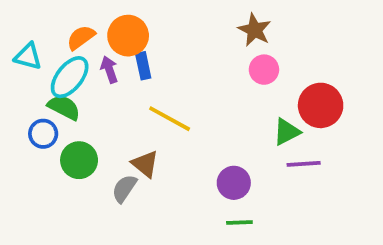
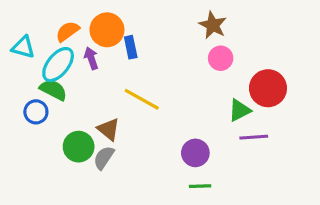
blue rectangle: (143, 66) -> (131, 47), moved
green circle: (79, 160) -> (79, 147), moved
brown triangle: (145, 164) -> (109, 129), moved

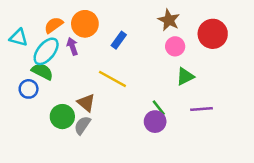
blue rectangle: (131, 47) -> (119, 40), moved, turned 48
red circle: (268, 88) -> (213, 34), moved
green triangle: (240, 110) -> (185, 76), moved
green line: (200, 186) -> (159, 108), moved, turned 54

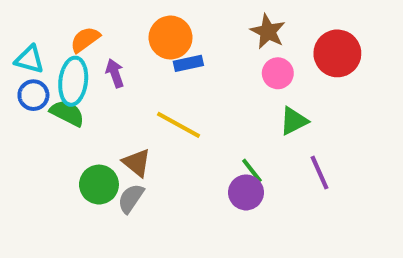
orange circle: (85, 24) -> (171, 38), moved
blue rectangle: (119, 40) -> (188, 63), turned 42
cyan ellipse: (46, 51) -> (73, 81), turned -32
blue circle: (29, 89) -> (33, 95), moved
purple line: (201, 109) -> (320, 173), turned 70

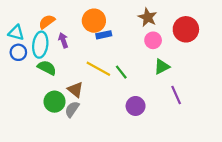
green semicircle: (67, 113) -> (47, 68), moved
green line: (252, 171) -> (121, 72), moved

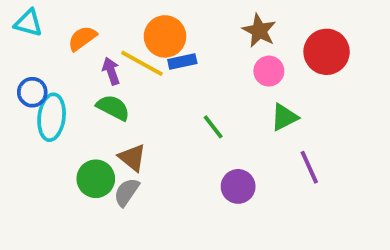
cyan triangle: (16, 33) -> (28, 23), moved
cyan ellipse: (40, 45) -> (52, 117), moved
green semicircle: (47, 68) -> (113, 108), moved
yellow line: (98, 69) -> (142, 63), moved

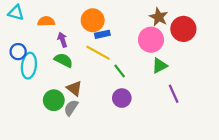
brown star: (259, 31) -> (159, 17), moved
orange semicircle: (82, 38) -> (46, 21), turned 35
yellow line: (142, 63) -> (98, 53), moved
pink circle: (269, 71) -> (151, 40), size x1.5
purple circle: (238, 186) -> (122, 98), moved

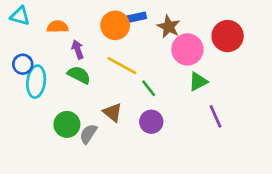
brown star: (159, 17) -> (169, 27), moved
blue rectangle: (102, 34) -> (137, 17), moved
brown triangle: (74, 88) -> (112, 112), moved

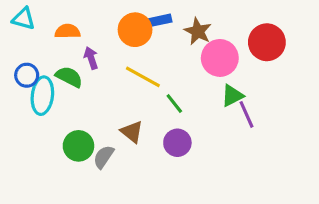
green semicircle: (79, 75) -> (69, 77), moved
purple line: (216, 116) -> (246, 114), moved

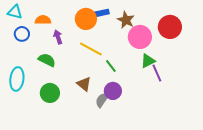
blue circle: (27, 75) -> (22, 34), moved
green semicircle: (69, 77) -> (47, 60), moved
cyan ellipse: (42, 96) -> (17, 79), moved
gray semicircle: (104, 157) -> (102, 100), moved

